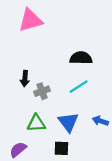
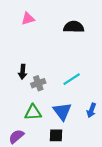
pink triangle: (31, 20) -> (28, 19), size x0.6
black semicircle: (81, 58) -> (74, 27), moved
blue arrow: (100, 121) -> (91, 110), turned -88

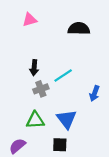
black arrow: (23, 72) -> (34, 68), moved
cyan line: (72, 79) -> (63, 76), moved
blue arrow: (91, 110) -> (94, 93), moved

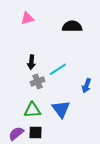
black square: (60, 145) -> (35, 132), moved

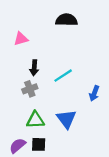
pink triangle: (27, 18) -> (21, 39), moved
black semicircle: (72, 26) -> (66, 20), moved
gray cross: (38, 82) -> (30, 89), moved

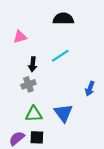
cyan line: (63, 76) -> (60, 56), moved

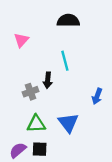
pink triangle: (20, 37) -> (21, 40), turned -32
cyan line: (60, 56) -> (65, 61), turned -72
black arrow: (33, 64) -> (48, 80), moved

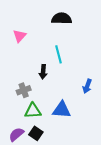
gray cross: (30, 92) -> (24, 90), moved
blue triangle: (68, 123) -> (62, 110), turned -48
black square: (40, 149) -> (36, 133), turned 32

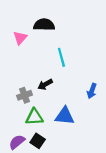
black semicircle: (62, 18) -> (44, 25), moved
black arrow: (43, 72) -> (45, 84), moved, turned 56

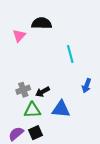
cyan line: (61, 57) -> (70, 54), moved
black arrow: (45, 84) -> (43, 92), moved
black square: (38, 141) -> (35, 133), turned 32

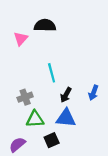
cyan line: (70, 54) -> (52, 73), moved
black arrow: (43, 92) -> (66, 95), moved, turned -32
black square: (35, 133) -> (52, 140), moved

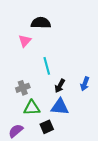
pink triangle: (21, 39) -> (25, 41), moved

